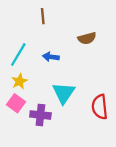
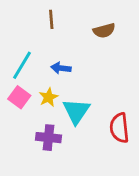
brown semicircle: (87, 38) -> (104, 31), moved
yellow star: (19, 81) -> (48, 97), moved
pink square: (16, 103) -> (19, 97), moved

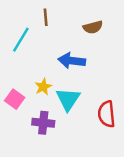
cyan line: (22, 65) -> (21, 40), moved
blue arrow: (61, 68) -> (72, 61), moved, size x1.5
pink square: (19, 97) -> (15, 99), moved

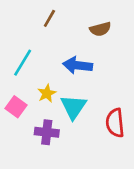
brown line: (46, 17) -> (49, 18), turned 35
cyan line: (21, 40) -> (23, 63), moved

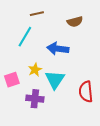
brown line: (49, 18) -> (37, 14), turned 48
cyan line: (23, 63) -> (25, 37), moved
pink square: (16, 107) -> (12, 80), turned 35

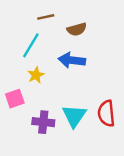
brown semicircle: (75, 22) -> (77, 29), moved
yellow star: (35, 70) -> (36, 75), moved
cyan triangle: (55, 80) -> (74, 116), moved

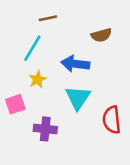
brown semicircle: (77, 29) -> (101, 35), moved
cyan triangle: (74, 116) -> (78, 98), moved

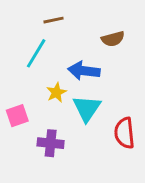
yellow star: (37, 79) -> (56, 92), moved

